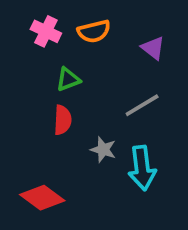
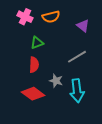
red diamond: (42, 198) -> (33, 94), moved

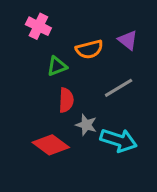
orange semicircle: (51, 17) -> (89, 49), moved
red semicircle: (34, 65) -> (66, 100), moved
cyan arrow: (77, 91) -> (119, 140), turned -65

